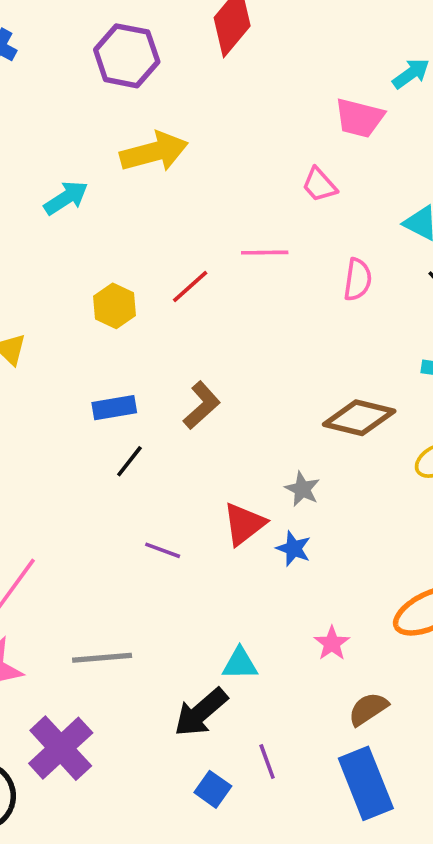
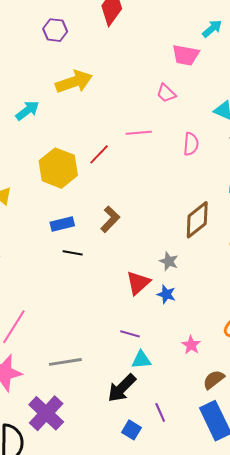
purple hexagon: (127, 56) -> (55, 30), size x0.7
yellow hexagon: (114, 306) -> (58, 168), size x1.6
brown diamond: (359, 418) -> (197, 220), turned -48
black line: (129, 461) -> (73, 253), turned 66
purple line: (163, 550) -> (130, 334), moved

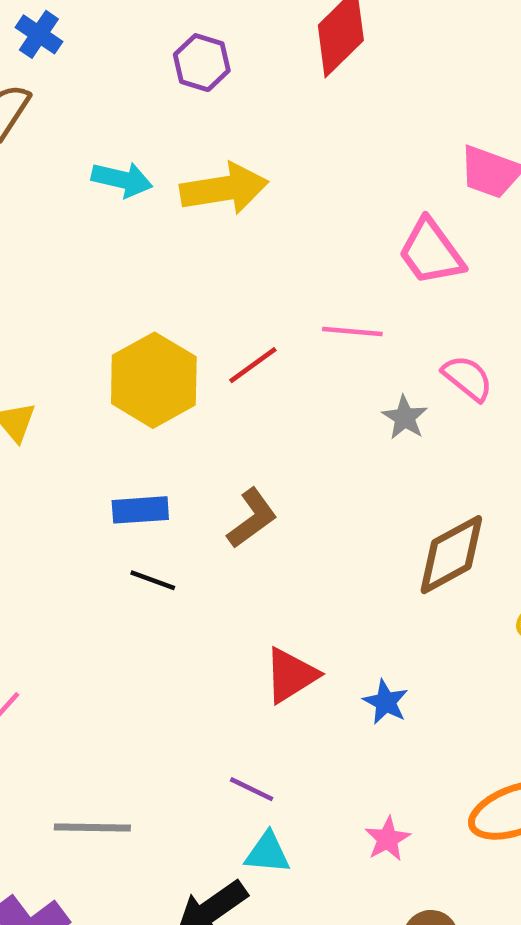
pink trapezoid: (166, 93) -> (431, 252), size x1.5
cyan arrow: (27, 111) -> (122, 180), moved, turned 40
pink semicircle: (191, 144) -> (468, 378), turned -65
gray star: (169, 261) -> (405, 418), moved
blue star: (166, 294) -> (386, 702), moved

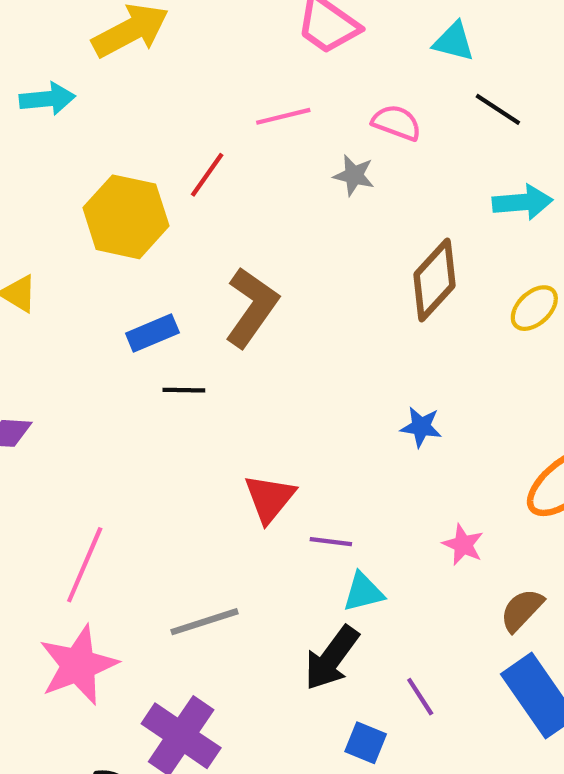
cyan arrow: (122, 180) -> (47, 99), moved
brown L-shape: (252, 518) -> (252, 307), size x1.4
red triangle: (291, 675) -> (269, 498), moved

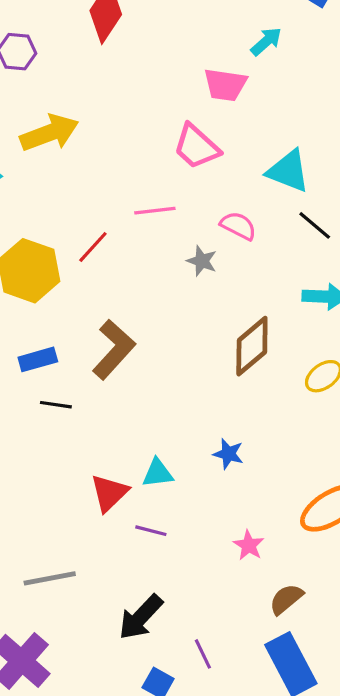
cyan triangle: (454, 42) -> (288, 171), size x1.4
cyan triangle: (363, 592) -> (158, 473), moved

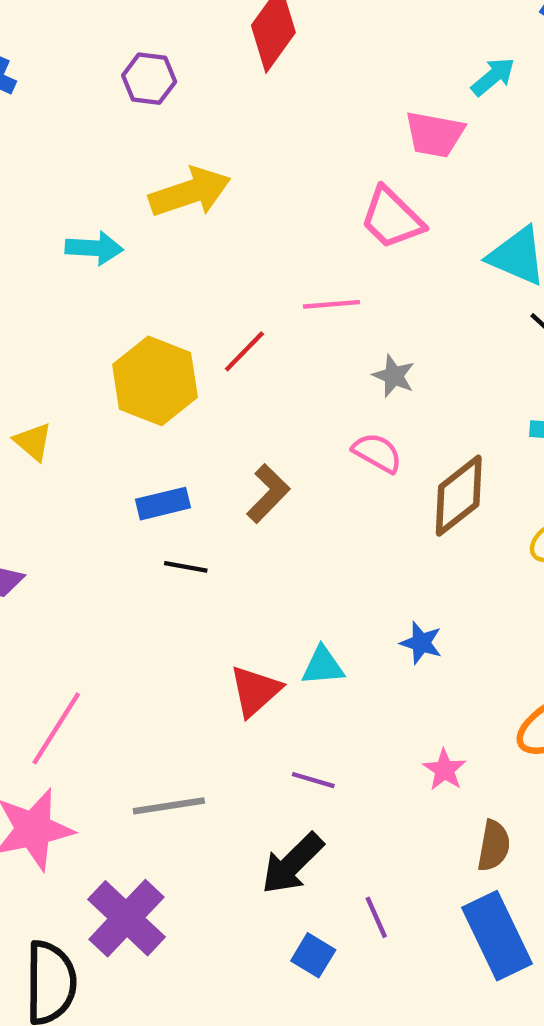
pink semicircle: (238, 226) -> (377, 453), moved
brown L-shape: (114, 349) -> (268, 494), size x0.7
purple line: (151, 531) -> (313, 780), moved
brown semicircle: (286, 599) -> (494, 846), turned 138

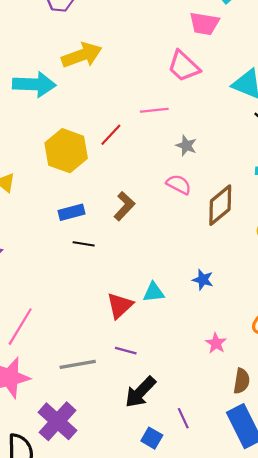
cyan arrow: (94, 248) -> (34, 84), size x1.5
purple line: (313, 780) -> (126, 351), moved

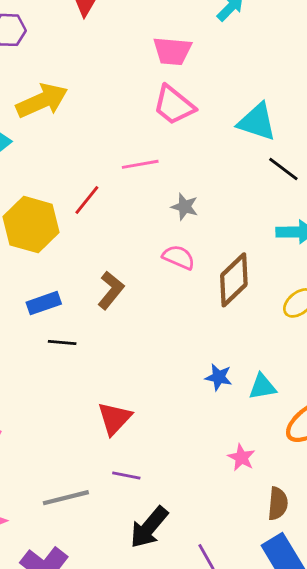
pink trapezoid: (204, 24) -> (172, 51), moved
cyan triangle: (154, 292) -> (262, 387), moved

